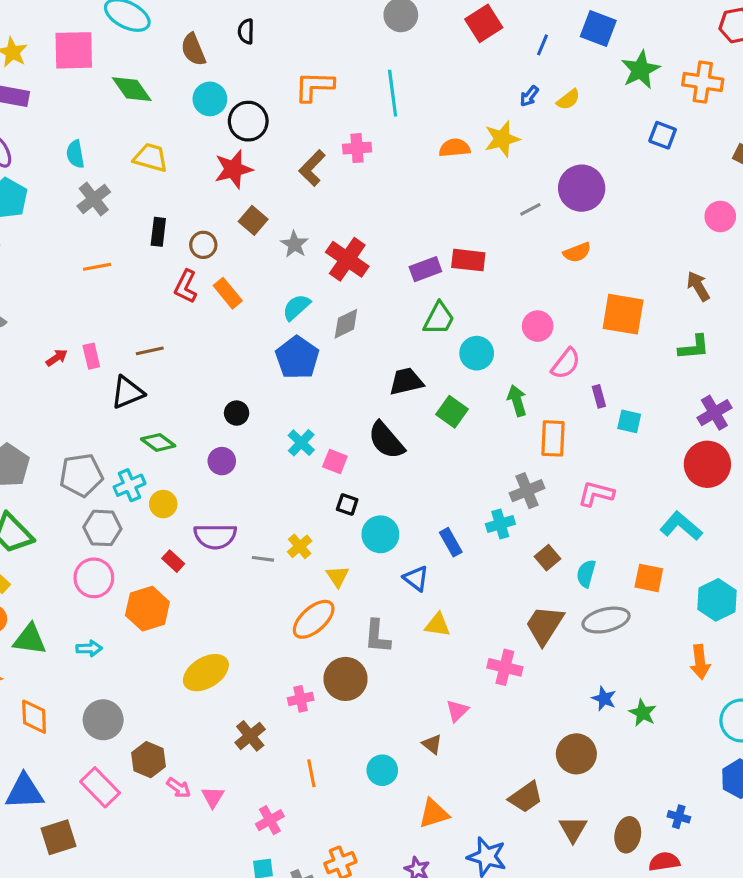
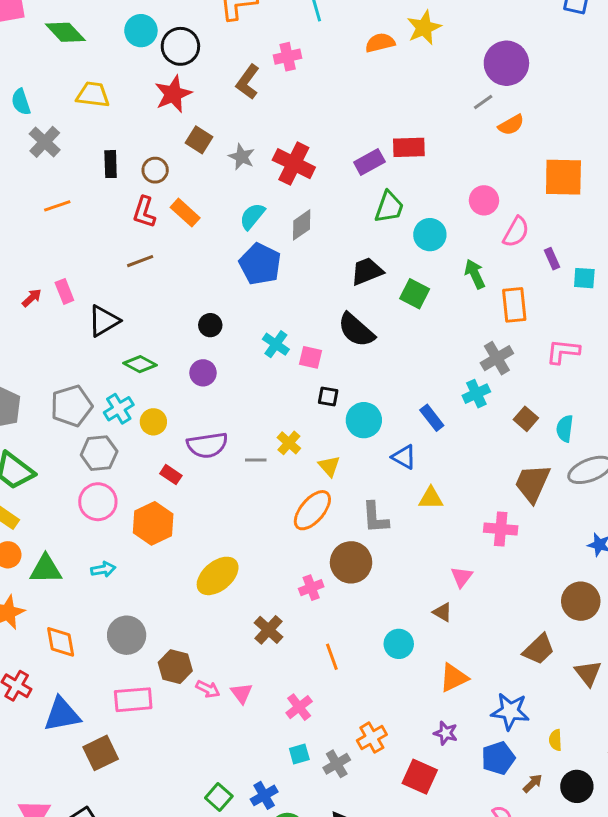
gray line: (530, 209) -> (483, 102), moved
brown line: (150, 351) -> (140, 261), moved
pink rectangle: (100, 787) -> (133, 700), turned -42

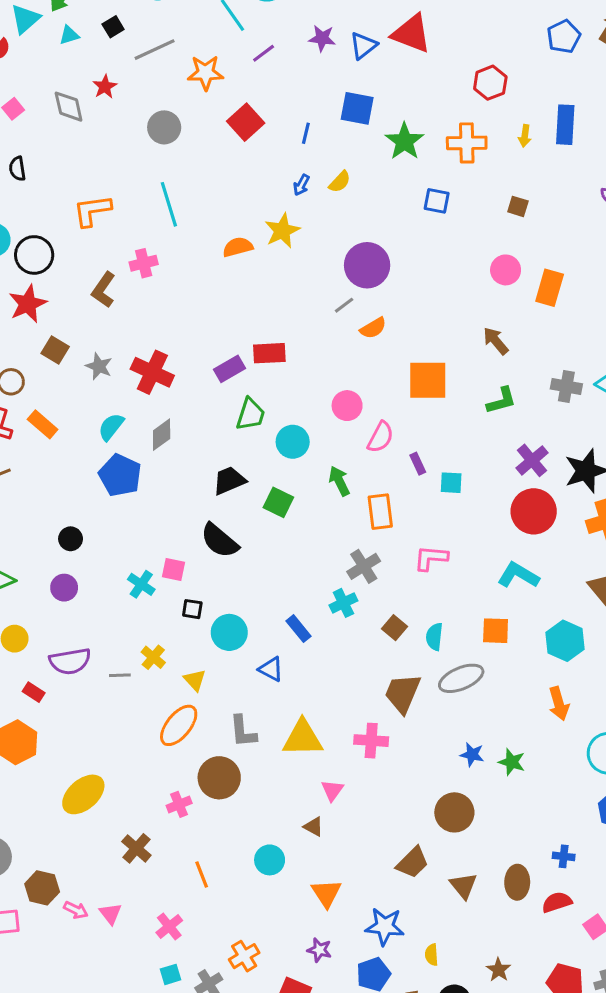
cyan cross: (276, 344) -> (141, 584), moved
yellow triangle: (431, 498) -> (303, 738), moved, size x1.6
orange triangle: (454, 678) -> (326, 893), turned -36

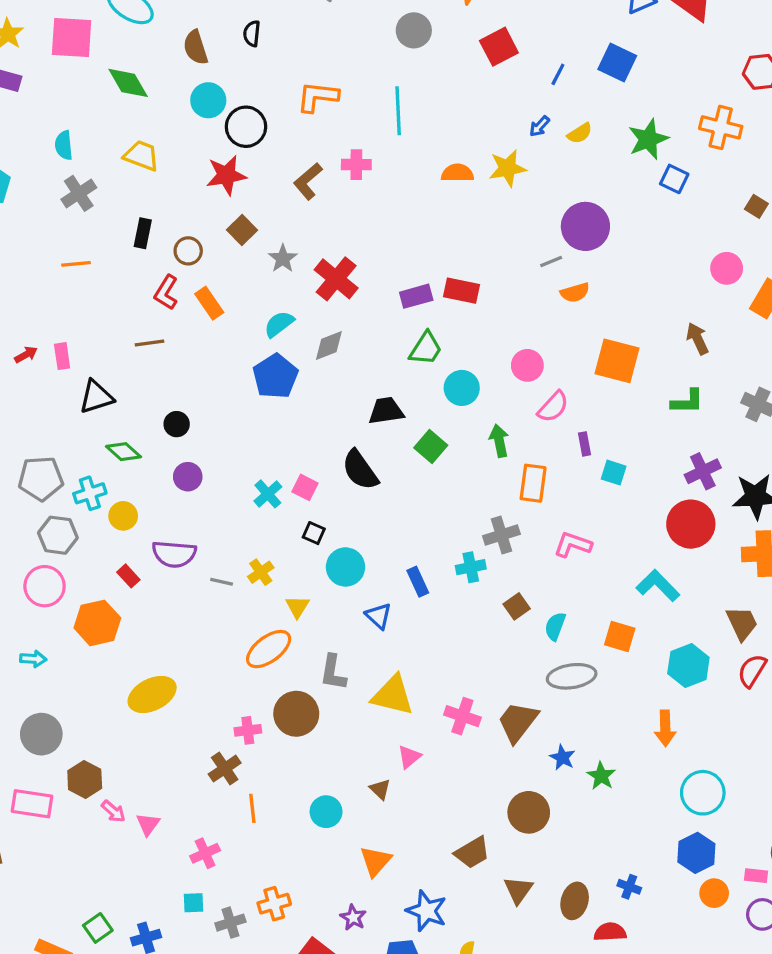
green star: (405, 141) -> (648, 139), moved
black circle: (71, 539) -> (177, 424), moved
brown trapezoid: (403, 693) -> (518, 722), moved
brown cross: (136, 848) -> (225, 768), moved

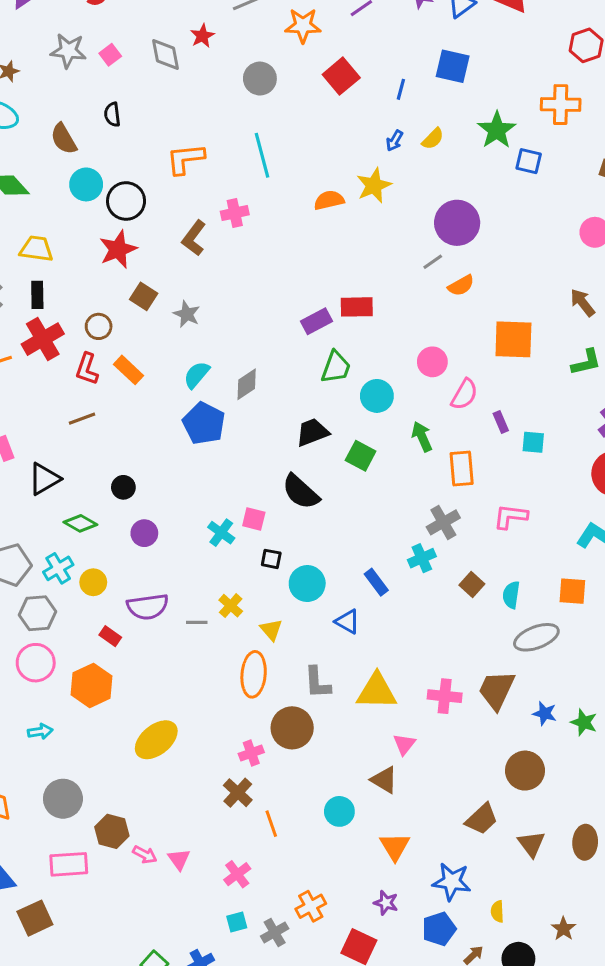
black rectangle: (143, 233) -> (37, 295), moved
red cross: (336, 279) -> (43, 339), moved, turned 33
orange ellipse: (269, 649) -> (254, 674), turned -36
brown triangle: (380, 789) -> (384, 780), size x1.4

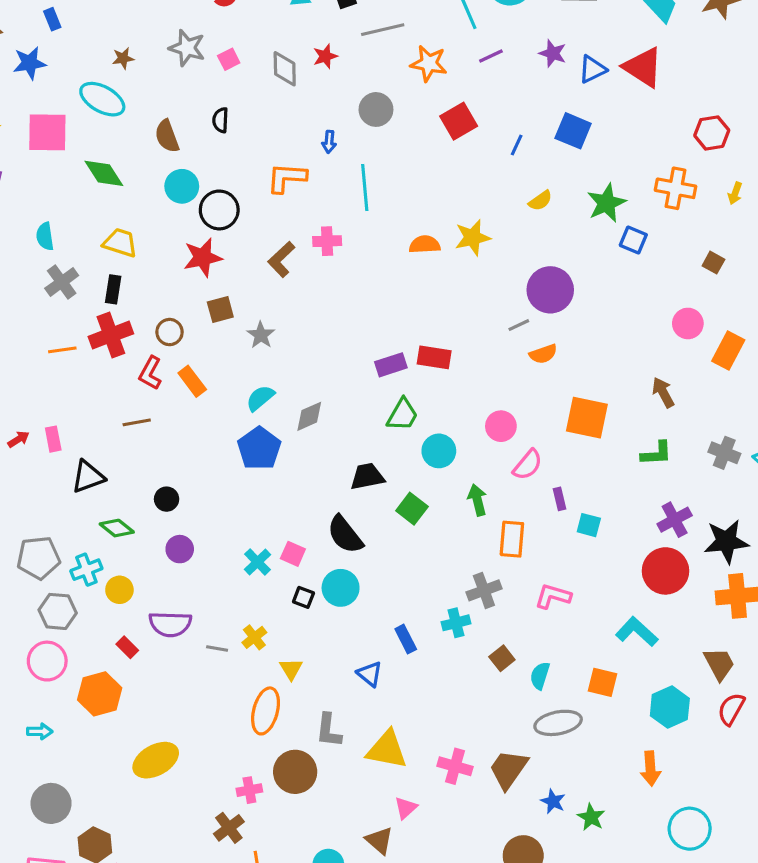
blue arrow: (395, 141) -> (329, 142), moved, turned -35
brown square: (144, 296) -> (220, 309), turned 32
cyan circle: (307, 584) -> (341, 588), moved

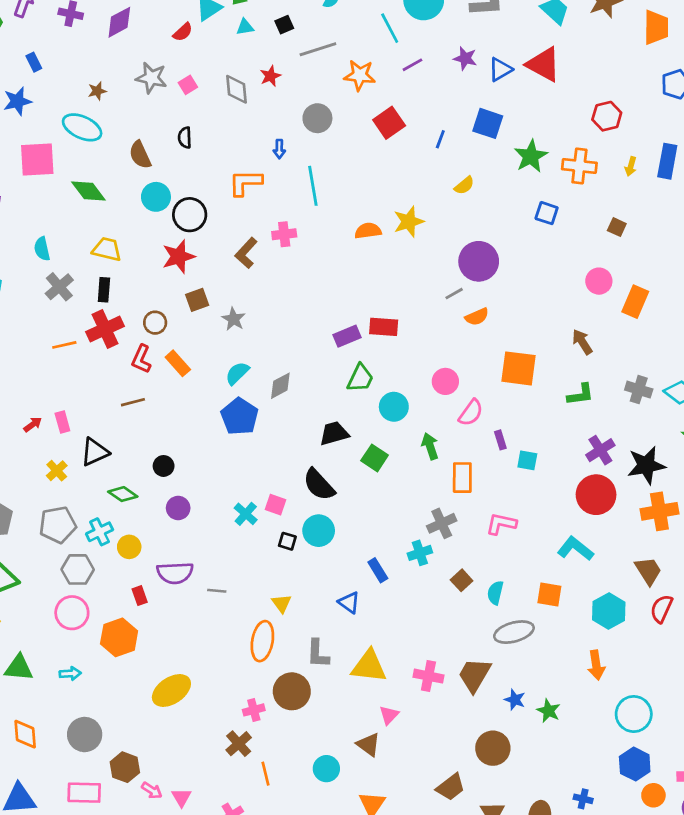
green star: (606, 203) -> (531, 156), moved
yellow cross: (254, 637) -> (57, 471), moved
red rectangle: (127, 647) -> (140, 596), turned 30

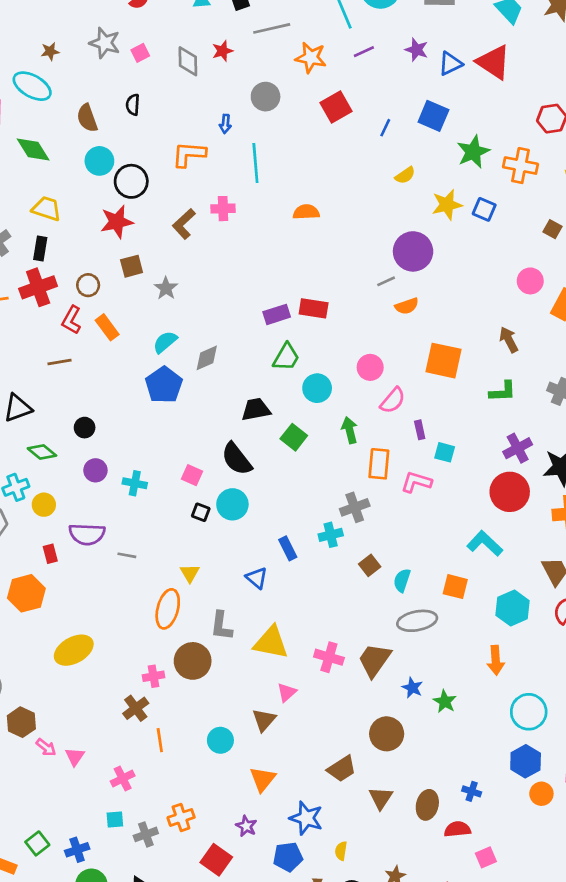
yellow star: (409, 222) -> (447, 205), moved
cyan cross: (246, 514) -> (135, 483), moved, turned -35
pink L-shape: (501, 524) -> (416, 482), moved
brown triangle: (368, 745) -> (264, 720), turned 30

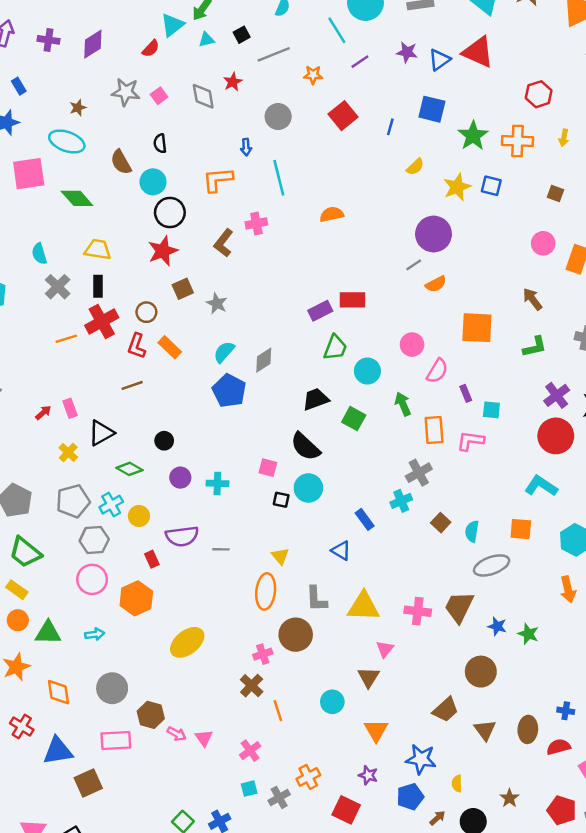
orange star: (311, 58) -> (313, 75), size x0.7
cyan circle: (99, 161) -> (153, 182), moved

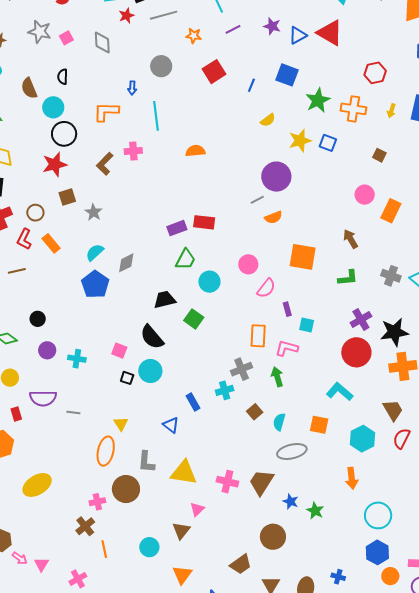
red star: (233, 82) -> (126, 16), moved
green arrow: (403, 404) -> (277, 377), moved

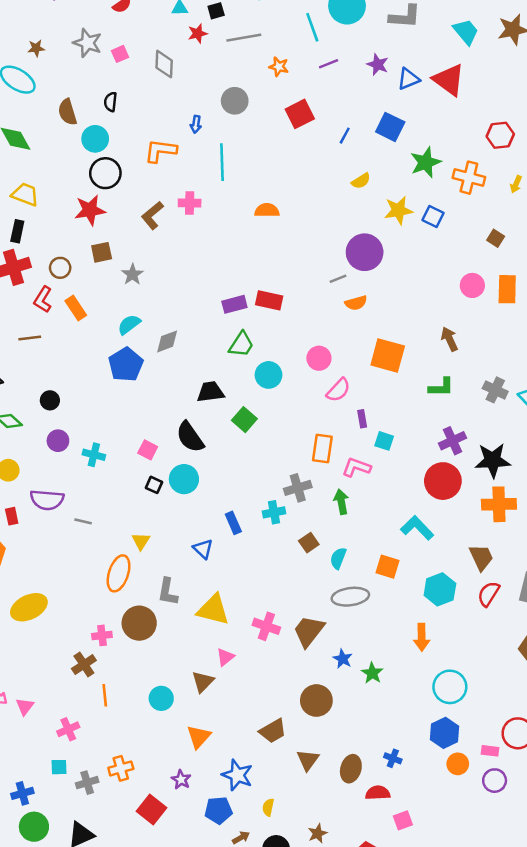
orange rectangle: (391, 211) -> (507, 289), moved, turned -30

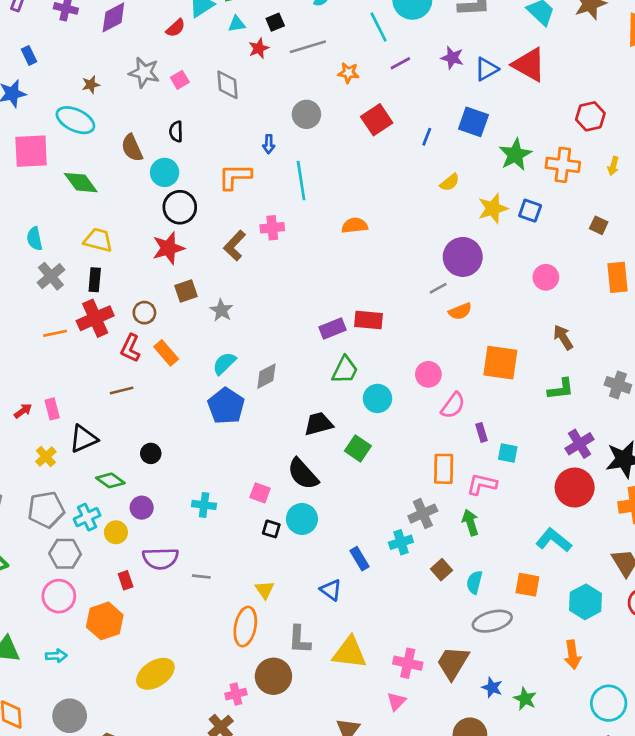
pink circle: (472, 285) -> (546, 277), moved
purple circle: (58, 441) -> (142, 508), moved
pink triangle: (225, 657) -> (396, 701), moved

